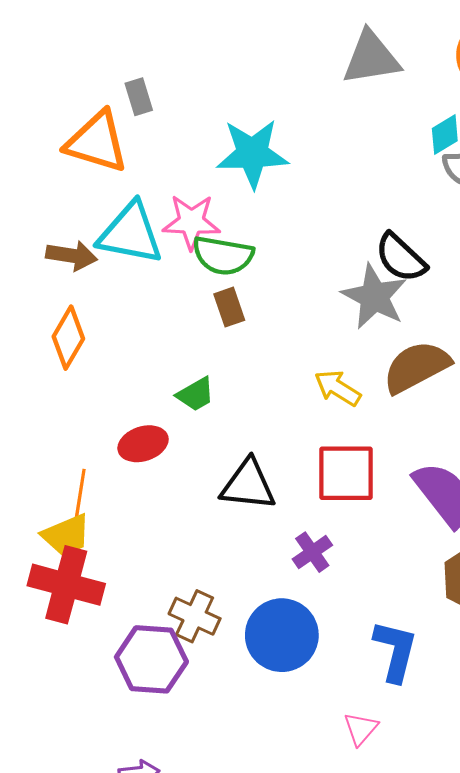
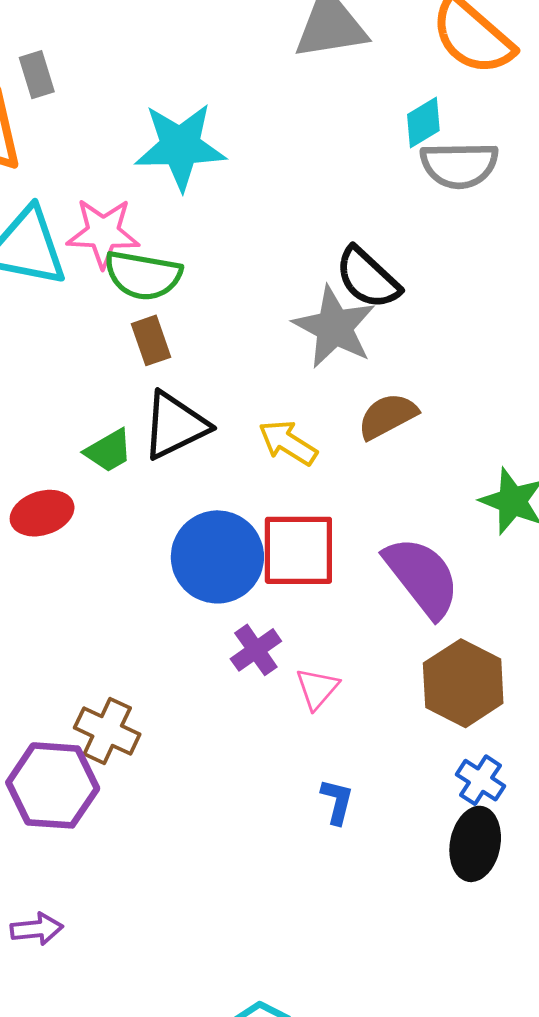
brown semicircle: (416, 367) -> (387, 416), size x0.7
black triangle: (248, 485) -> (175, 425), moved, turned -32
blue circle: (282, 635) -> (217, 557), moved
blue L-shape: (395, 651) -> (337, 801), moved, size x0.6
pink triangle: (361, 729) -> (317, 688), moved

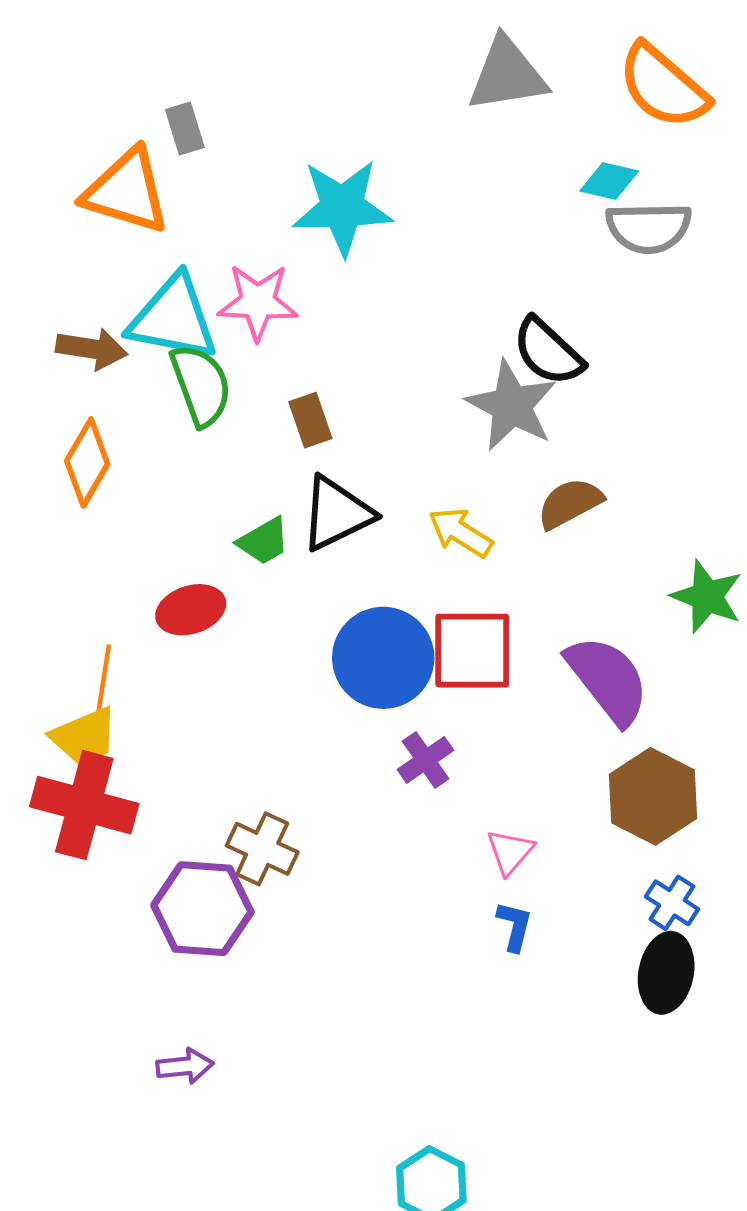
cyan diamond: (423, 123) -> (609, 181), turned 44
green semicircle: (143, 275) -> (201, 385), moved, turned -120
pink triangle: (317, 688) -> (510, 852), moved

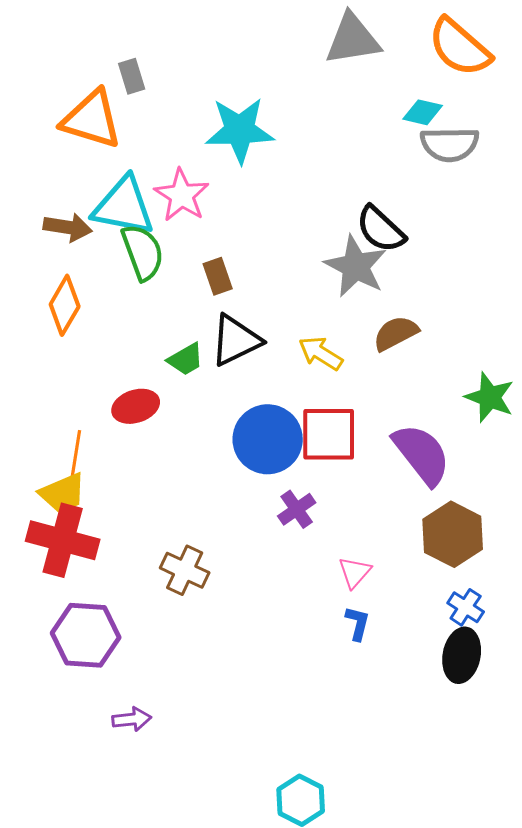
pink star: (258, 302) -> (182, 195), turned 30
purple hexagon: (202, 909) -> (86, 635), moved

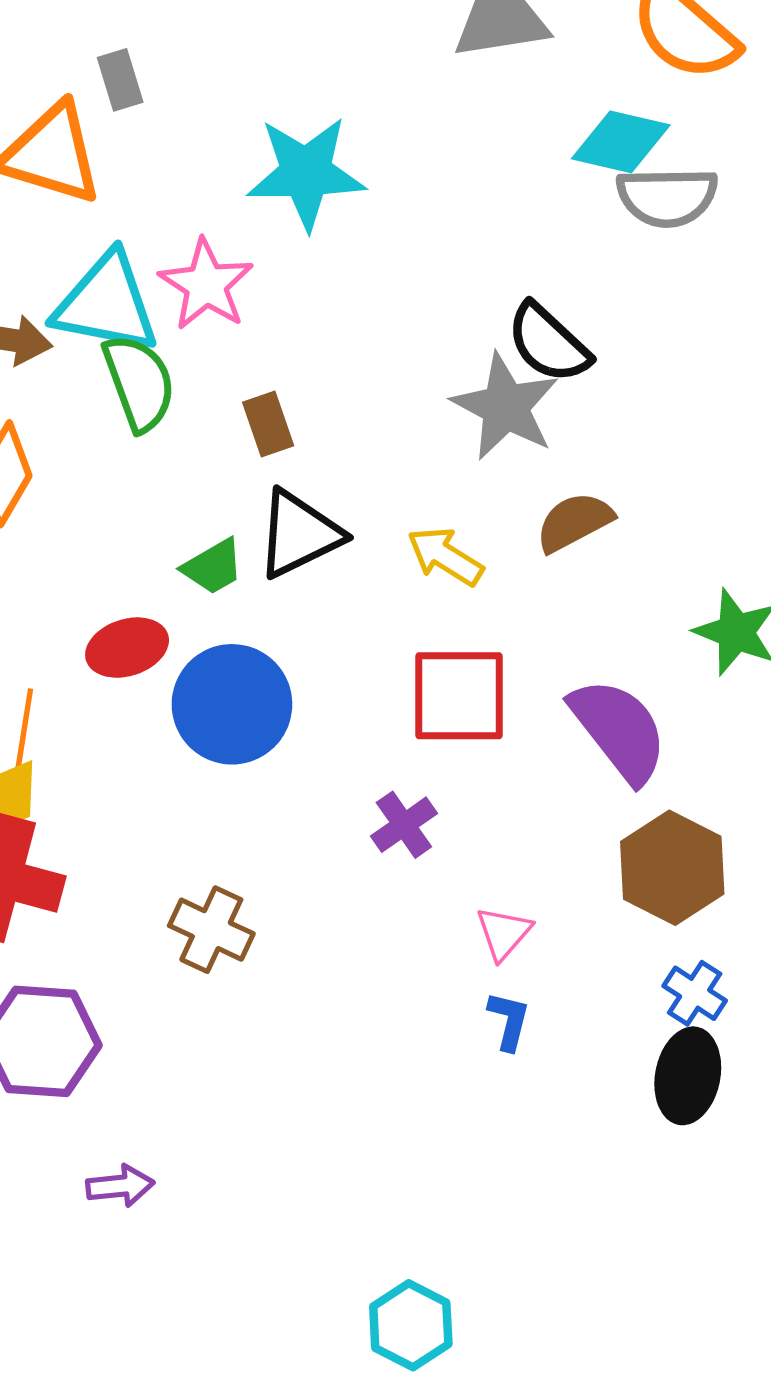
cyan diamond: (423, 112) -> (621, 142), size x1.4
blue circle: (268, 439) -> (232, 704), moved

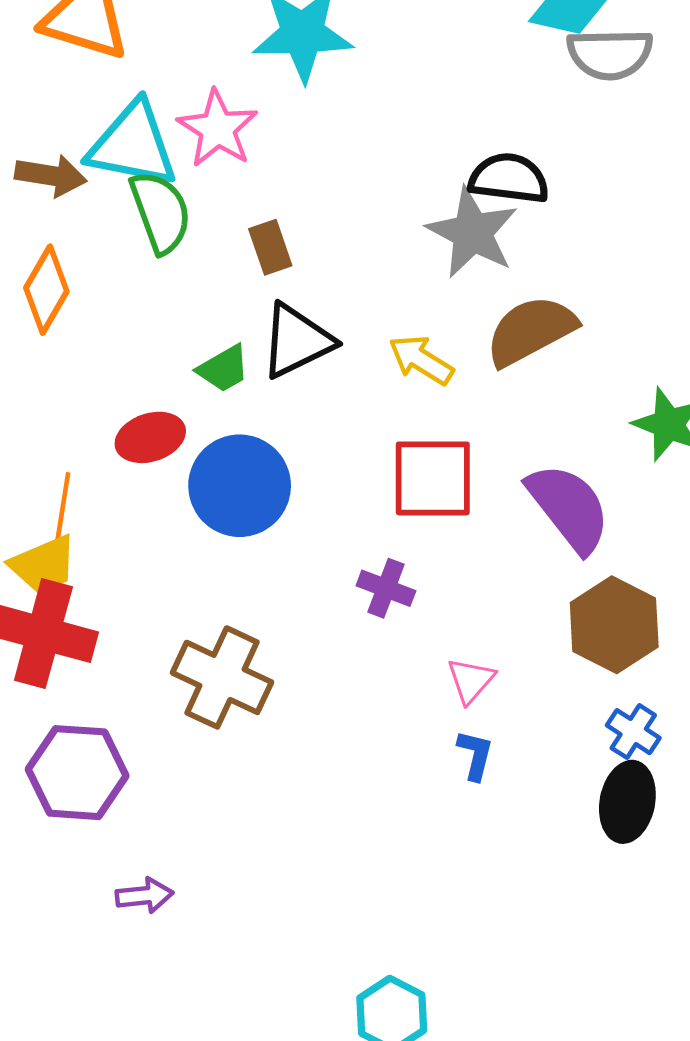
black semicircle: (548, 343) -> (509, 178), turned 144
brown semicircle: (574, 522) -> (531, 331), size x1.4
purple cross: (404, 825) -> (386, 588), turned -34
brown cross: (211, 930) -> (222, 677), size x1.4

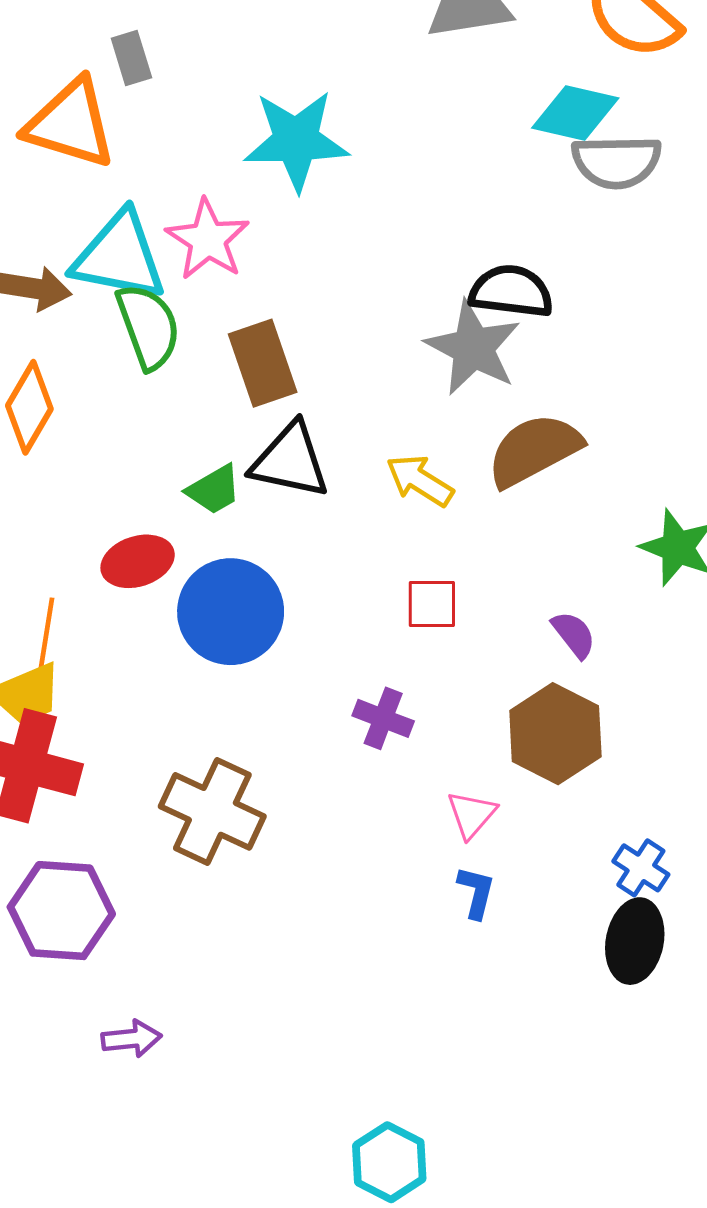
brown rectangle: (270, 247) -> (263, 363), size x1.5
black triangle: (297, 341) -> (290, 461), turned 38
red square: (433, 478) -> (432, 604), size x0.6
purple semicircle: (569, 508) -> (574, 635), size x0.5
brown hexagon: (614, 625) -> (555, 734), moved

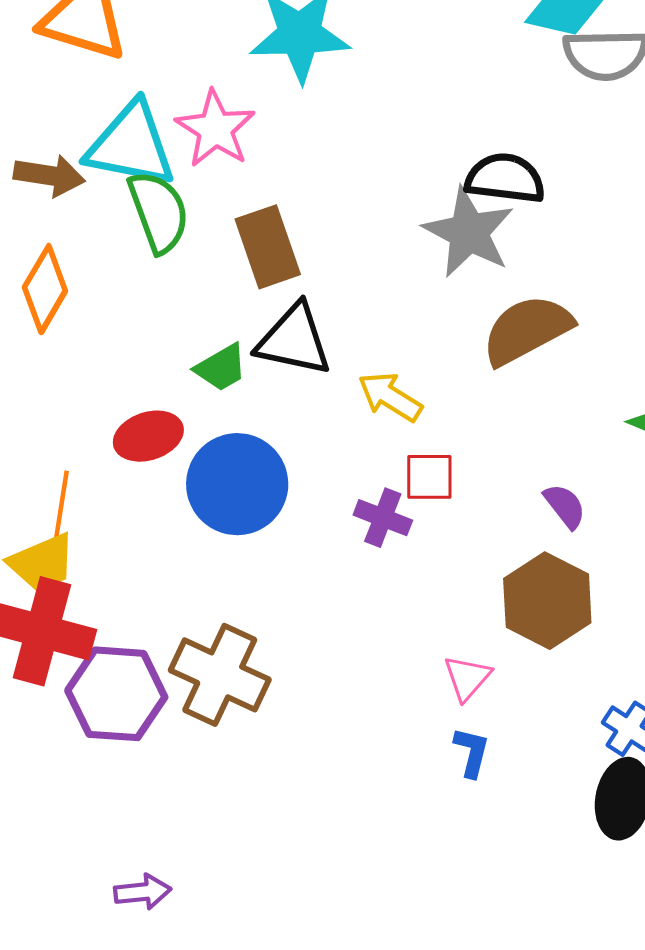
yellow arrow: (420, 480) -> (390, 397), moved
purple cross: (383, 718) -> (383, 518), moved
purple hexagon: (61, 911) -> (116, 694), moved

